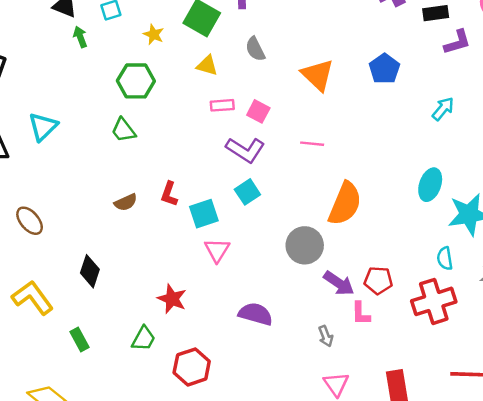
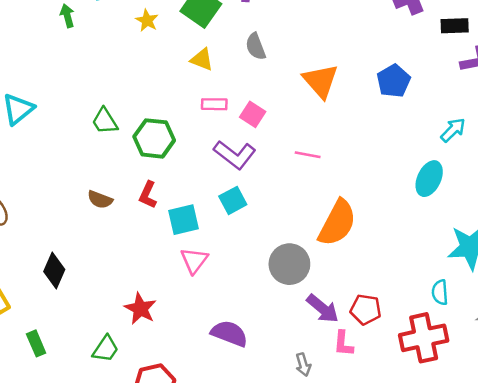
green hexagon: (136, 81) -> (154, 138), moved
cyan ellipse: (430, 185) -> (429, 179), moved
brown semicircle: (126, 202) -> (100, 200), turned 40

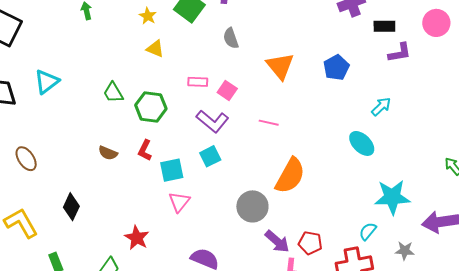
yellow triangle: (202, 59) -> (155, 49), moved
cyan ellipse: (429, 179) -> (362, 143), turned -72
cyan semicircle: (440, 292) -> (368, 231), turned 42

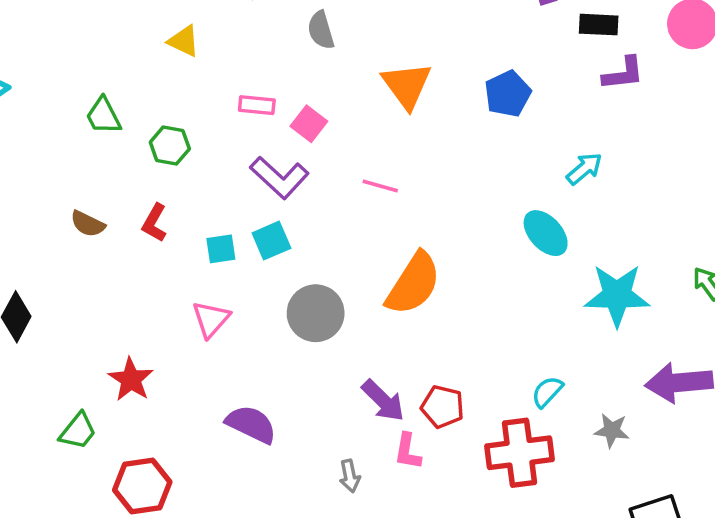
green hexagon: (151, 107) -> (170, 146), size x0.7
cyan square: (172, 170) -> (221, 249), moved, size x0.7
cyan star: (392, 197) -> (617, 295), moved
gray circle: (252, 206) -> (316, 313), moved

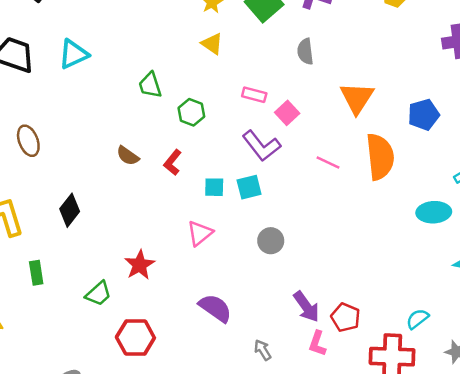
cyan ellipse: (546, 233) -> (434, 212), turned -60
orange semicircle: (413, 284) -> (380, 157), moved, turned -48
gray circle: (316, 313) -> (271, 241), size x0.7
gray arrow: (350, 476) -> (263, 350), moved, turned 150

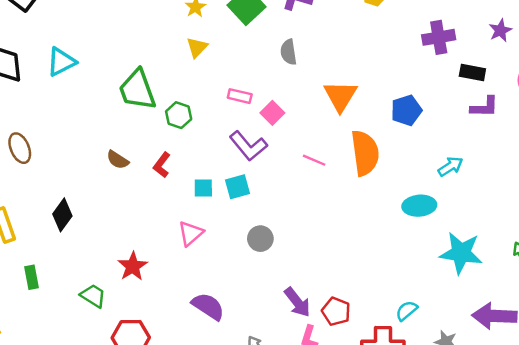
yellow triangle: (212, 44) -> (197, 47), turned 40
green trapezoid: (150, 85) -> (137, 90), size x1.6
green trapezoid: (98, 294) -> (93, 296), turned -104

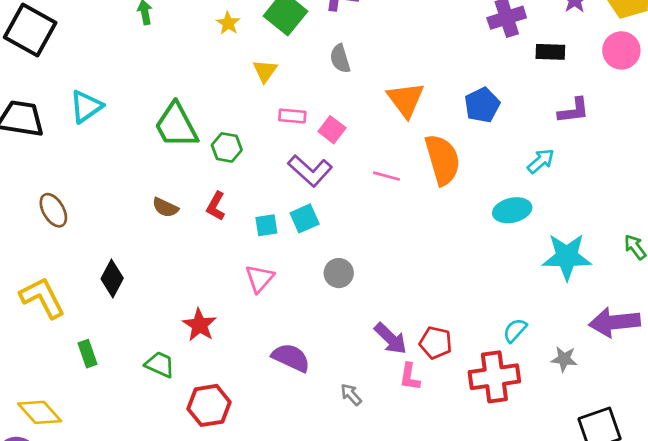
yellow triangle: (197, 47) -> (265, 71), moved
purple L-shape: (484, 107) -> (574, 111), moved

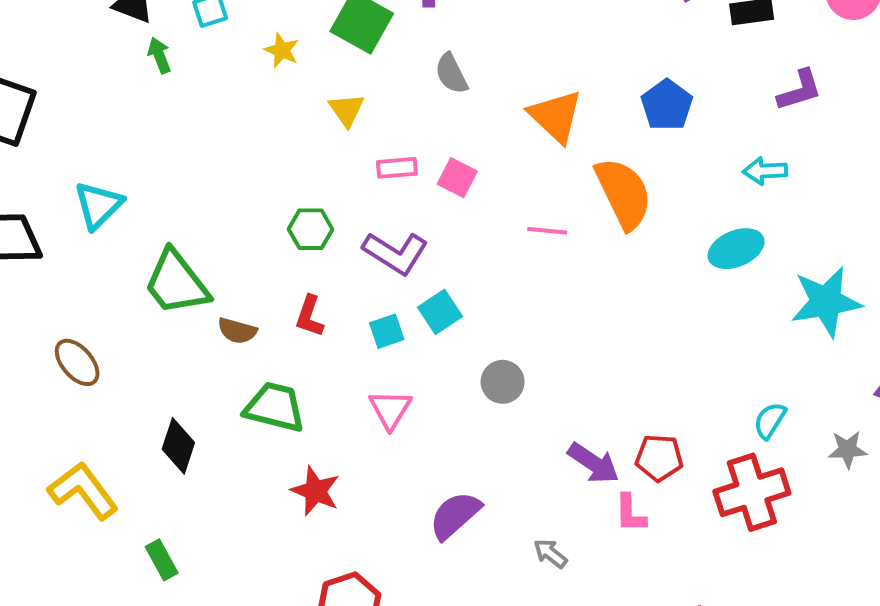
green trapezoid: (176, 126) -> (176, 283), moved
cyan arrow: (541, 161) -> (765, 171), turned -132
purple L-shape: (310, 171) -> (395, 253), moved
purple semicircle: (291, 358) -> (455, 515), turned -57
green trapezoid: (160, 365) -> (275, 407), moved, size x1.4

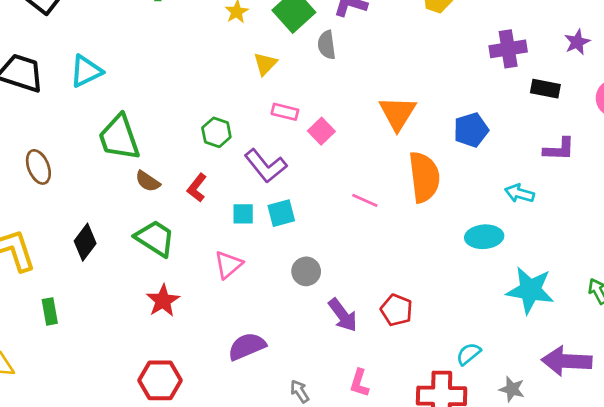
gray semicircle: (451, 74) -> (327, 45), moved
pink line: (547, 231) -> (365, 200), moved
red pentagon: (659, 458) -> (397, 310), moved
purple arrow: (593, 463) -> (343, 315), moved

